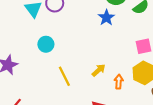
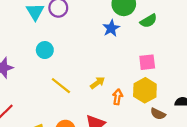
yellow line: (64, 76) -> (61, 86), turned -30

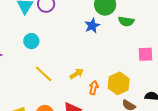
green semicircle: (149, 21) -> (126, 21), turned 35
pink square: (147, 62) -> (145, 54), moved

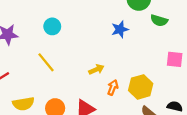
blue star: (92, 26) -> (120, 29), moved
yellow line: (44, 74) -> (46, 62), moved

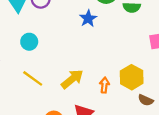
blue star: (120, 29) -> (88, 19), moved
yellow arrow: (96, 69) -> (72, 79), moved, size x1.5

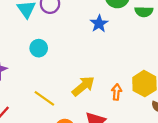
yellow line: (33, 78) -> (44, 98), moved

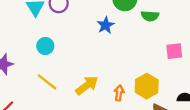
yellow line: (44, 98) -> (47, 82), moved

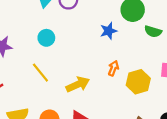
yellow hexagon: (147, 86) -> (138, 82), moved
orange arrow: (119, 93) -> (113, 68), moved

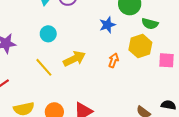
yellow hexagon: (138, 82) -> (140, 46), moved
yellow arrow: (78, 84) -> (74, 59), moved

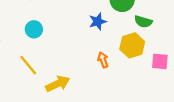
yellow arrow: (74, 59) -> (58, 84), moved
orange arrow: (113, 60) -> (103, 60), turned -40

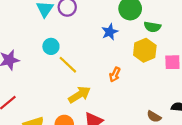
orange arrow: (103, 60) -> (115, 75), moved, turned -128
yellow line: (28, 65) -> (68, 65), moved

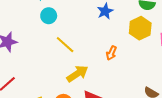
cyan circle: (51, 46) -> (49, 16), moved

